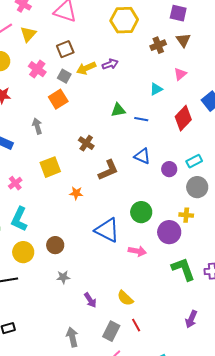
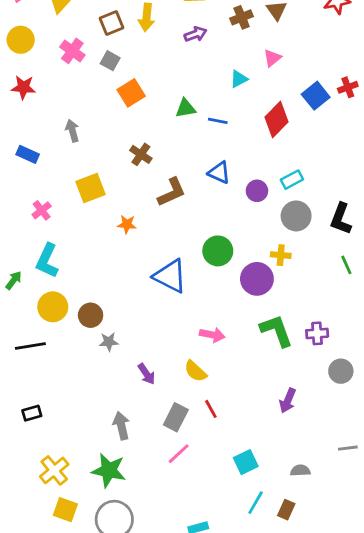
purple arrow: (110, 64) -> (195, 34), moved
yellow arrow: (86, 68) -> (146, 17), moved, turned -60
orange square: (58, 99) -> (131, 93), moved
brown circle: (55, 245) -> (91, 315), moved
pink arrow: (137, 251) -> (212, 335), moved

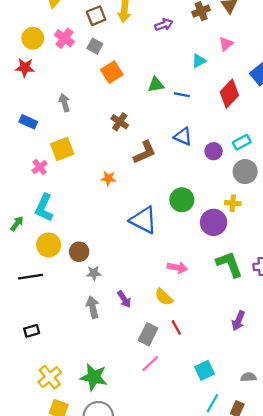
yellow circle: (21, 40) -> (33, 38), moved
yellow square: (91, 188) -> (62, 149), moved
gray arrow: (121, 426) -> (93, 307), moved

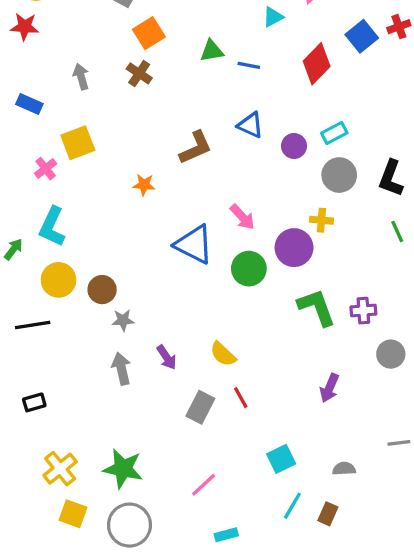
brown cross: (120, 122) -> (139, 73), moved
green circle: (182, 200) -> (249, 269), moved
pink arrow: (177, 268) -> (242, 217), moved, turned 36
pink line: (150, 364) -> (204, 485), moved

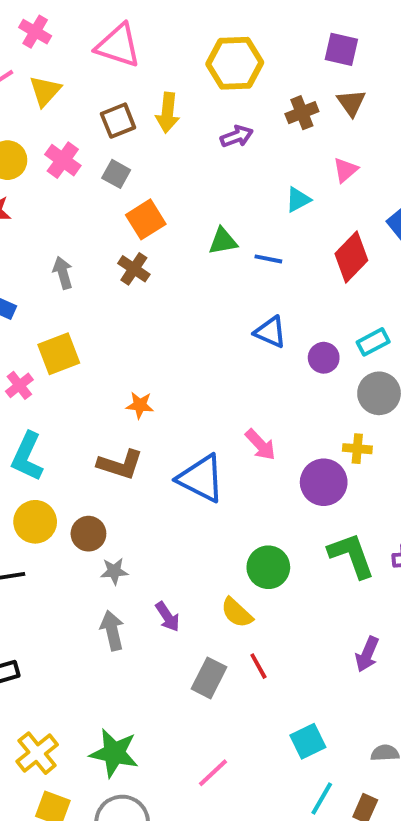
brown L-shape: (196, 148) -> (120, 464), moved, turned 42
green circle: (249, 269) -> (268, 567), moved

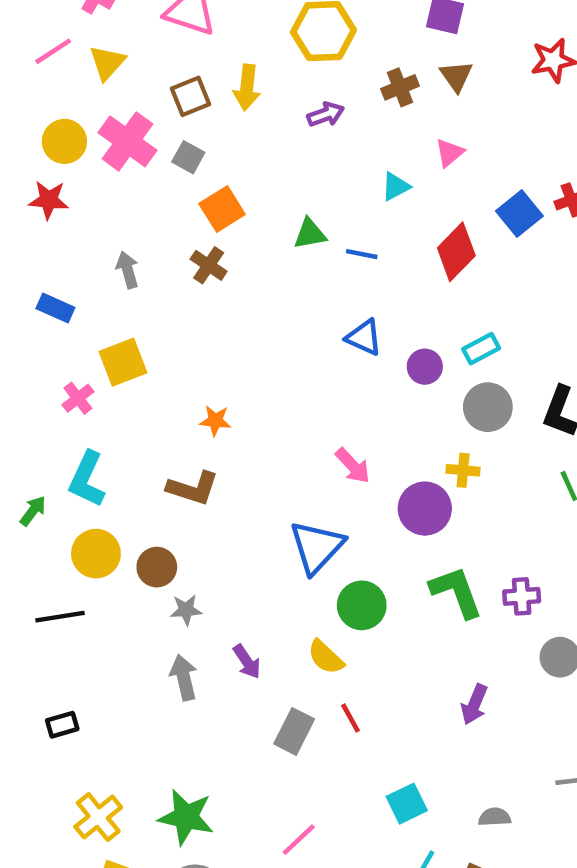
pink cross: (63, 160) -> (127, 141), size x1.4
blue triangle: (201, 478) -> (317, 547), moved, turned 46

